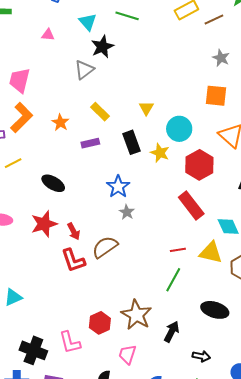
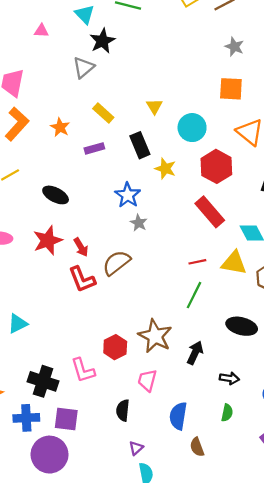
yellow star: (160, 153) -> (165, 169), moved

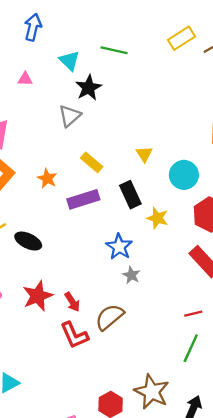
purple rectangle: (94, 148) -> (83, 199), size x1.5
black ellipse: (56, 195) -> (28, 241), moved

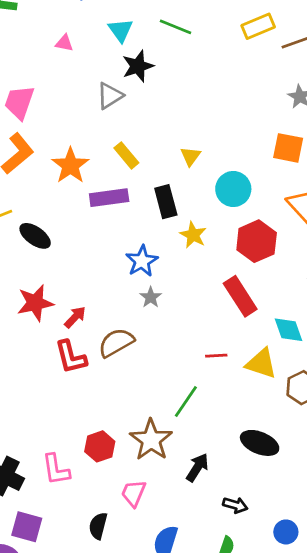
orange star: (47, 178) -> (70, 166), size x1.5
red arrow: (72, 302) -> (75, 317), turned -114
green line: (191, 348) -> (186, 402), moved

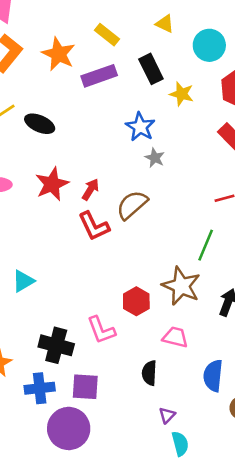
yellow triangle: (190, 156) -> (165, 24), turned -30
pink trapezoid: (134, 493) -> (175, 337), turned 92

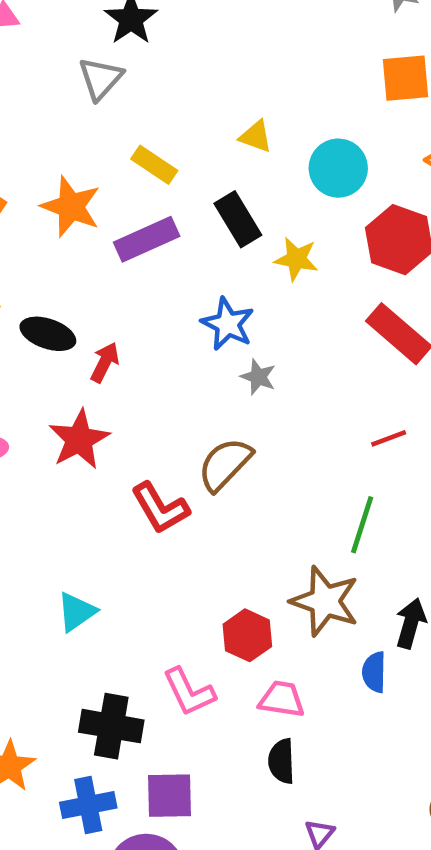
red arrow: (90, 189) -> (105, 362), moved
cyan triangle: (23, 281) -> (76, 612), moved
pink trapezoid: (175, 337) -> (282, 699), moved
blue semicircle: (213, 376) -> (374, 672), moved, size x0.7

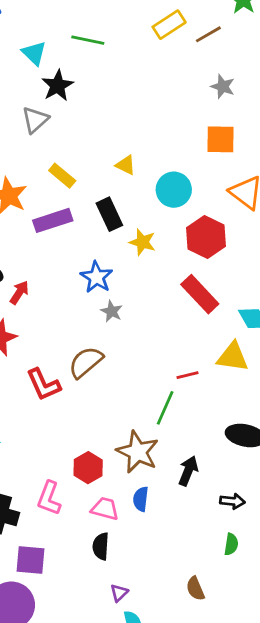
red line: (389, 438) -> (187, 375), moved
blue semicircle: (374, 672) -> (141, 499), moved
pink L-shape: (189, 692) -> (49, 498), turned 40

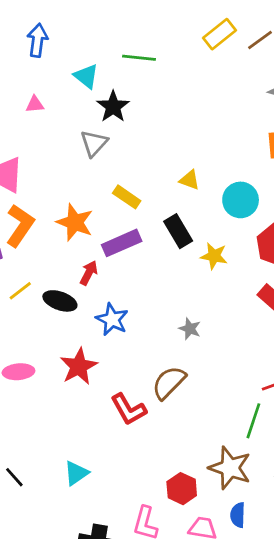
blue star: (96, 277) -> (112, 319), moved
red arrow: (19, 292) -> (89, 273), moved

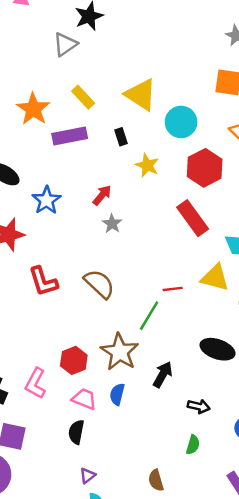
yellow triangle: (190, 180) -> (141, 95), size x1.8
black rectangle: (178, 231) -> (121, 137), size x0.6
red arrow: (89, 273) -> (102, 195), moved
brown semicircle: (169, 383) -> (99, 284), moved, turned 76

